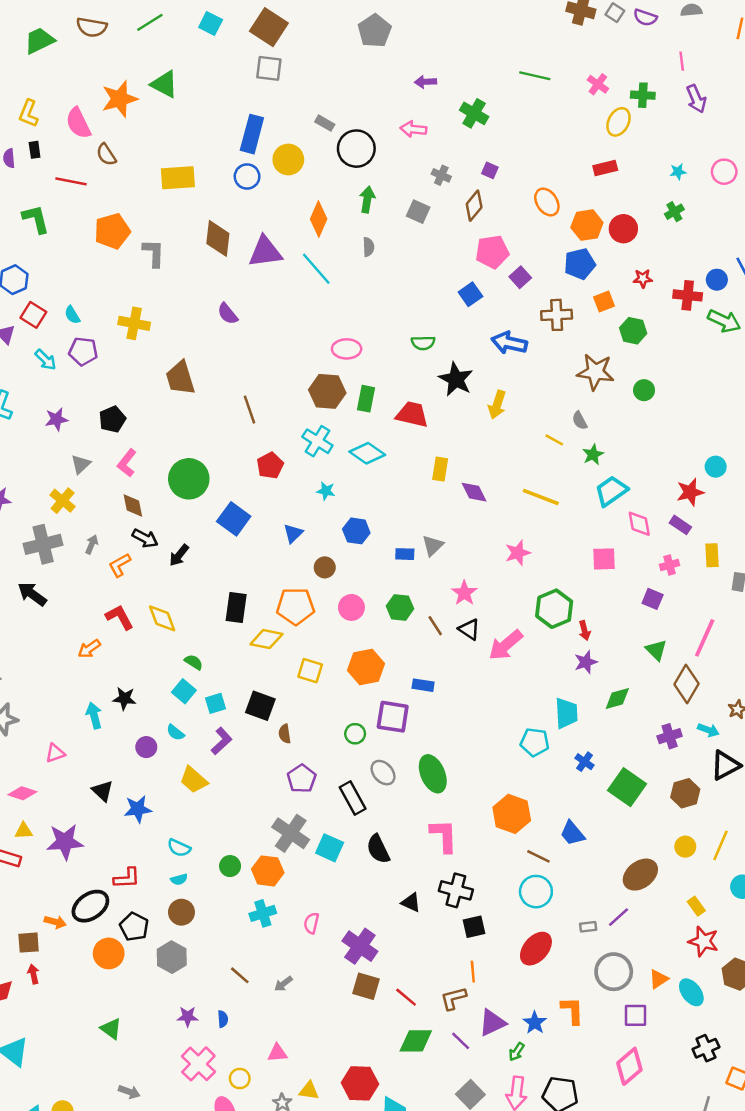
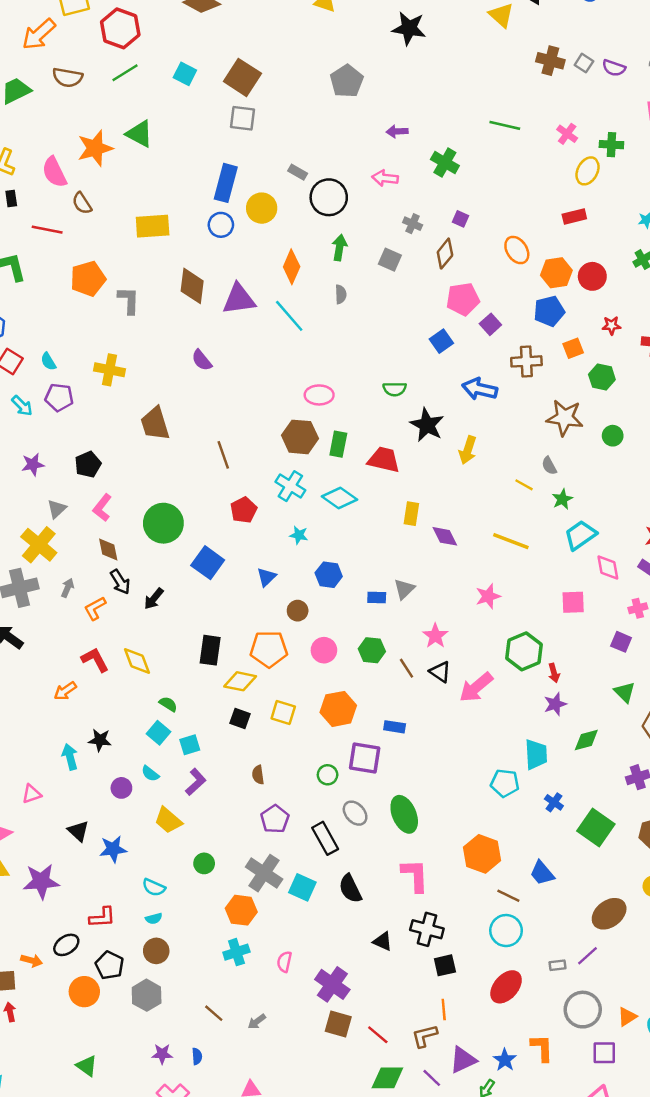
yellow cross: (63, 501) -> (39, 545), size x1.4
black arrow: (145, 538) -> (120, 582), turned 30
black square: (260, 706) -> (240, 718), moved, size x0.7
green circle: (230, 866) -> (204, 863), moved
black ellipse: (90, 906) -> (66, 945), size x0.7

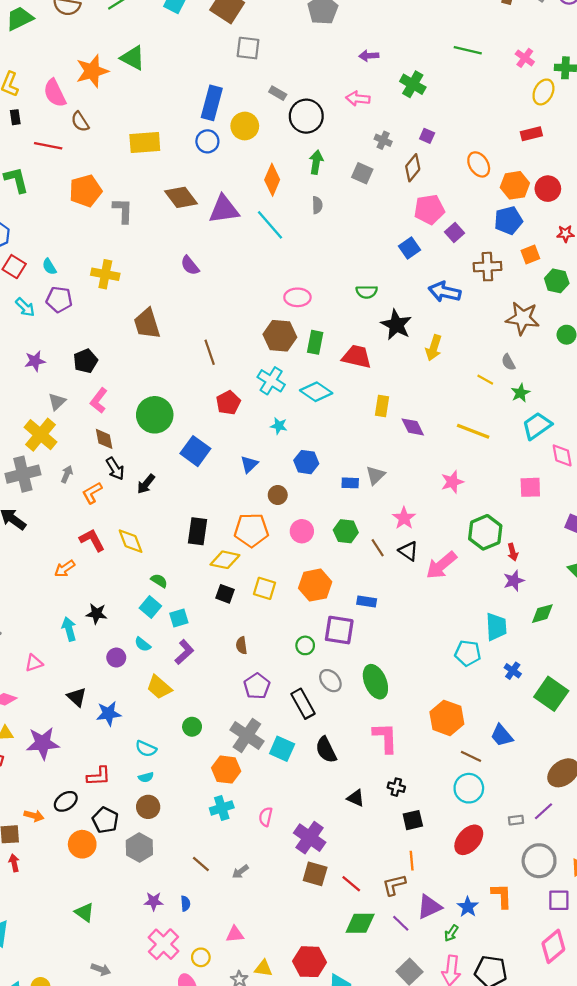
gray square: (242, 118) -> (248, 48), moved
brown diamond: (192, 286) -> (181, 197), turned -44
black cross: (427, 929) -> (396, 787), size x0.6

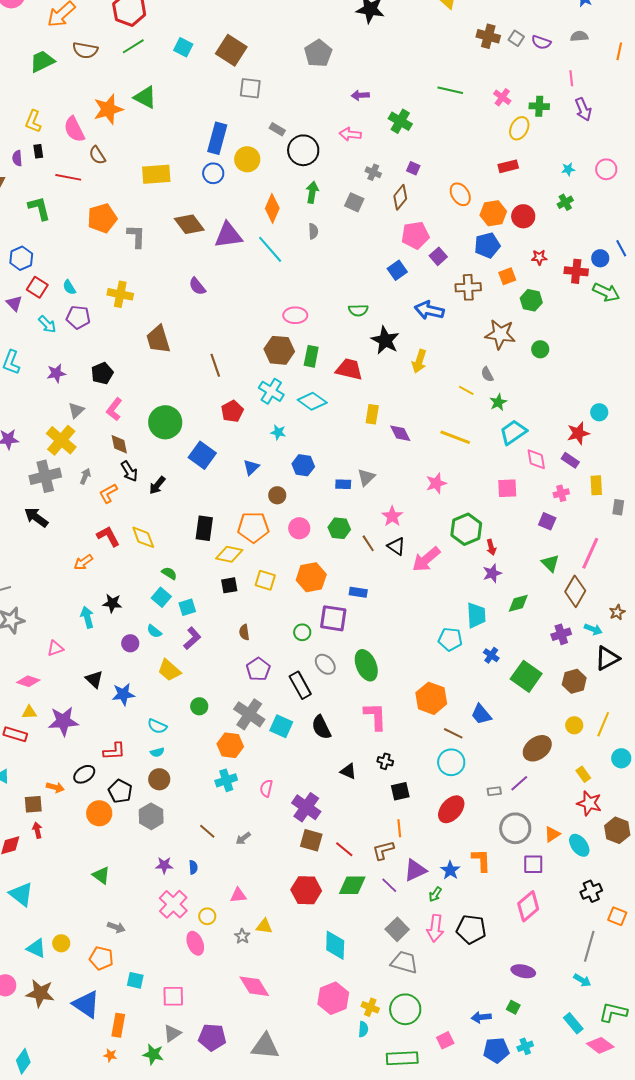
black square: (225, 594) -> (229, 585), turned -30
red hexagon: (310, 962) -> (306, 890), moved

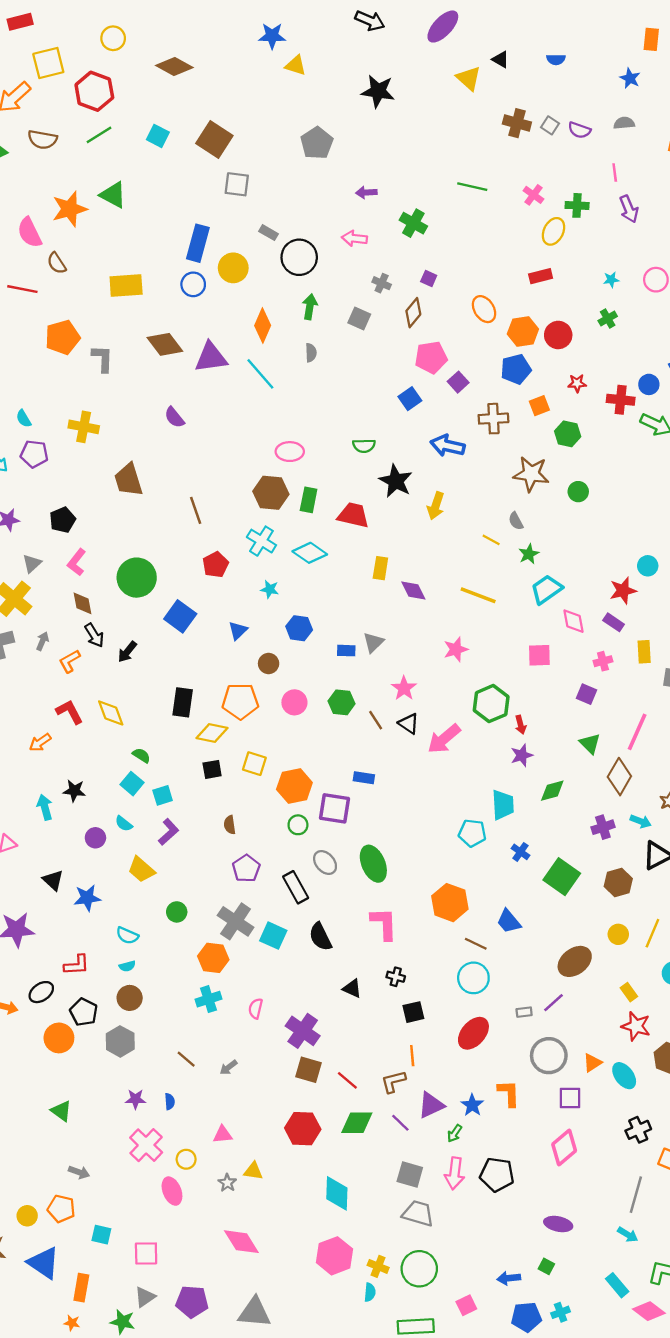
orange hexagon: (311, 577) -> (294, 786), moved
gray square: (397, 929) -> (410, 1175), turned -30
yellow circle: (61, 943) -> (27, 1216), moved

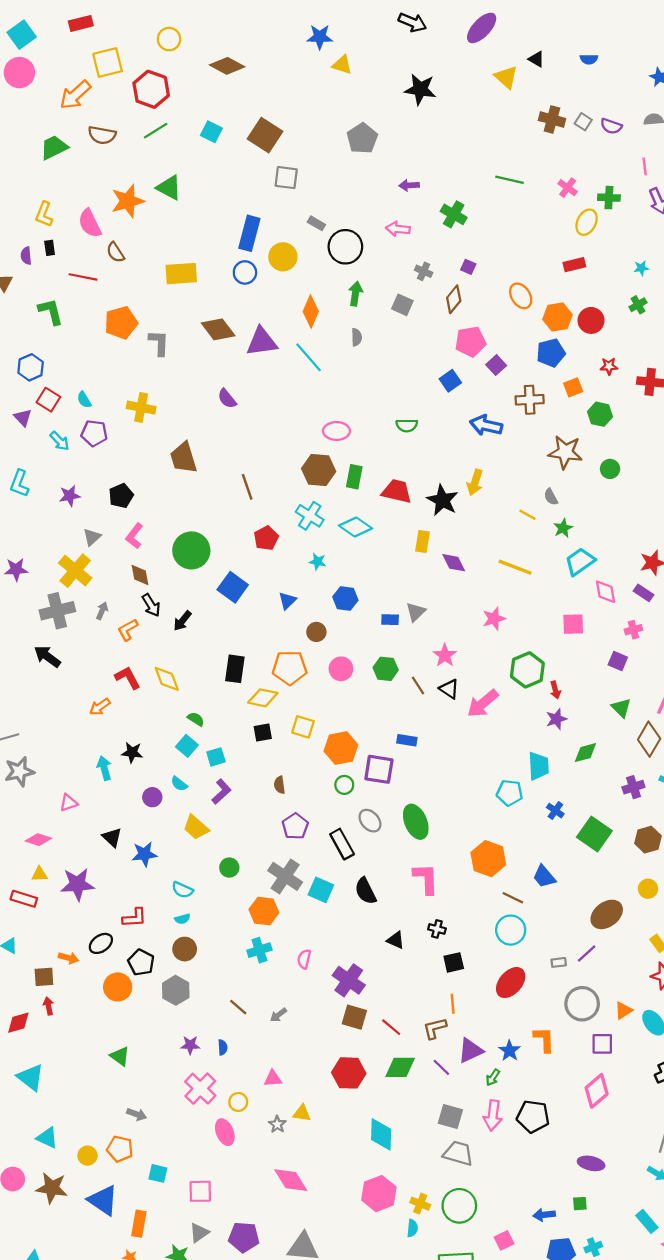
black star: (396, 481) -> (443, 500), moved
green square: (546, 1266) -> (580, 1204), turned -32

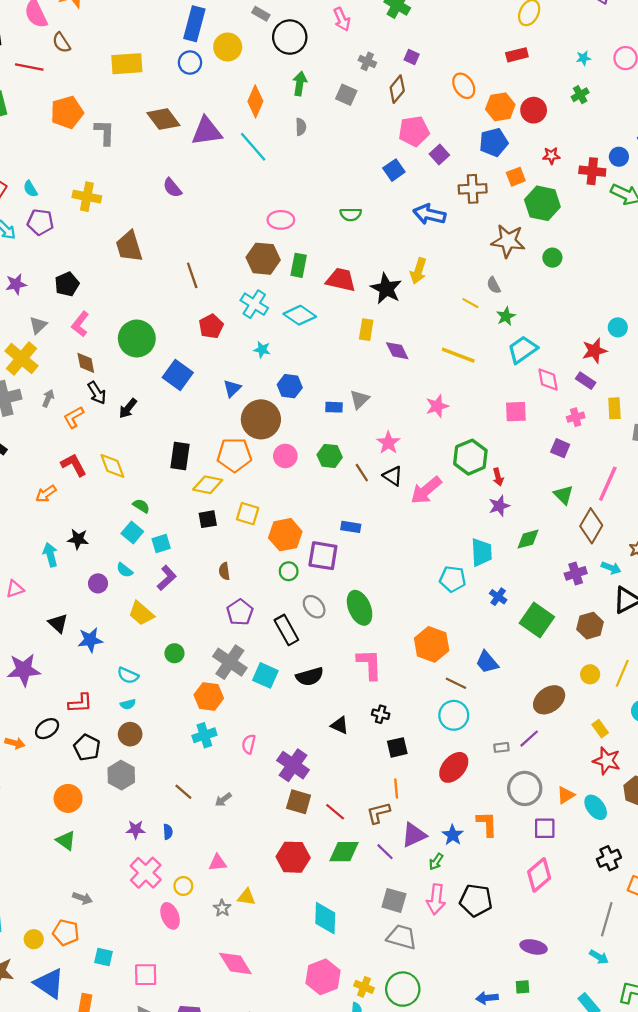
pink arrow: (398, 229) -> (342, 19), turned -120
green hexagon: (600, 414) -> (542, 203), size x1.4
brown circle: (316, 632) -> (261, 419), size x2.0
black semicircle: (366, 891) -> (310, 677), turned -80
orange circle: (118, 987) -> (68, 798), moved

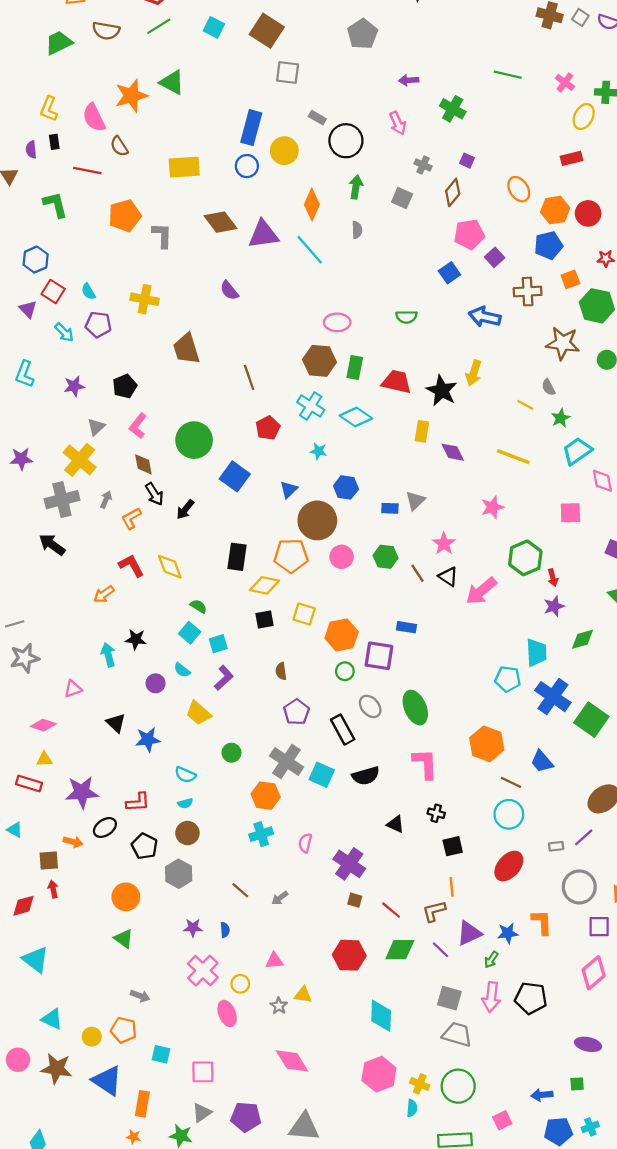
blue cross: (498, 597) -> (553, 697), size x2.0
purple star: (24, 670) -> (82, 792), moved
brown square: (299, 802) -> (355, 900), size x0.6
blue star: (453, 835) -> (508, 933), turned 30

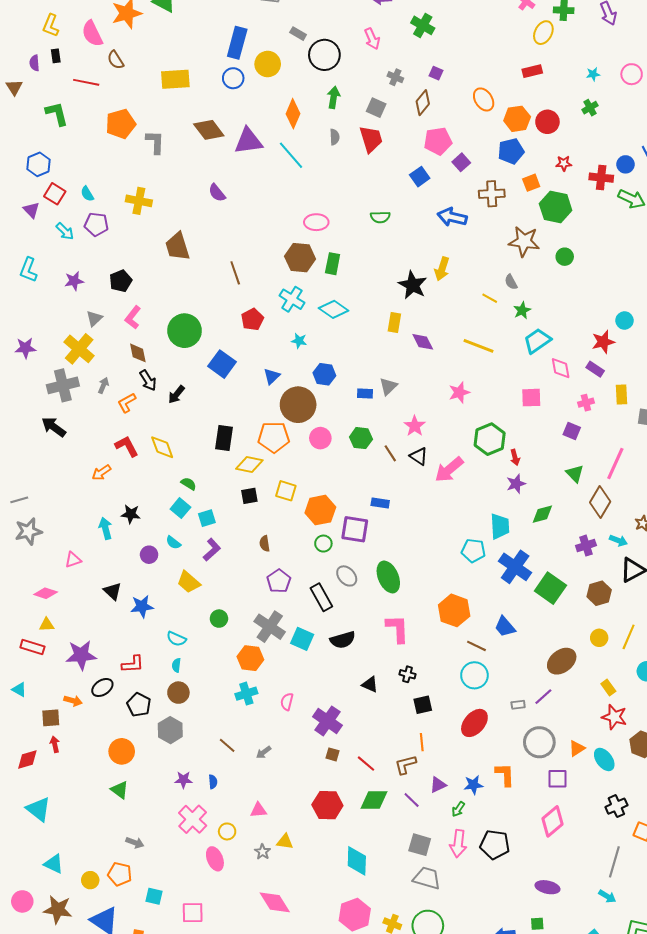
red trapezoid: (397, 382) -> (371, 139), moved, turned 60
cyan semicircle: (185, 803) -> (176, 665), turned 112
purple triangle: (469, 933) -> (438, 785), size x0.7

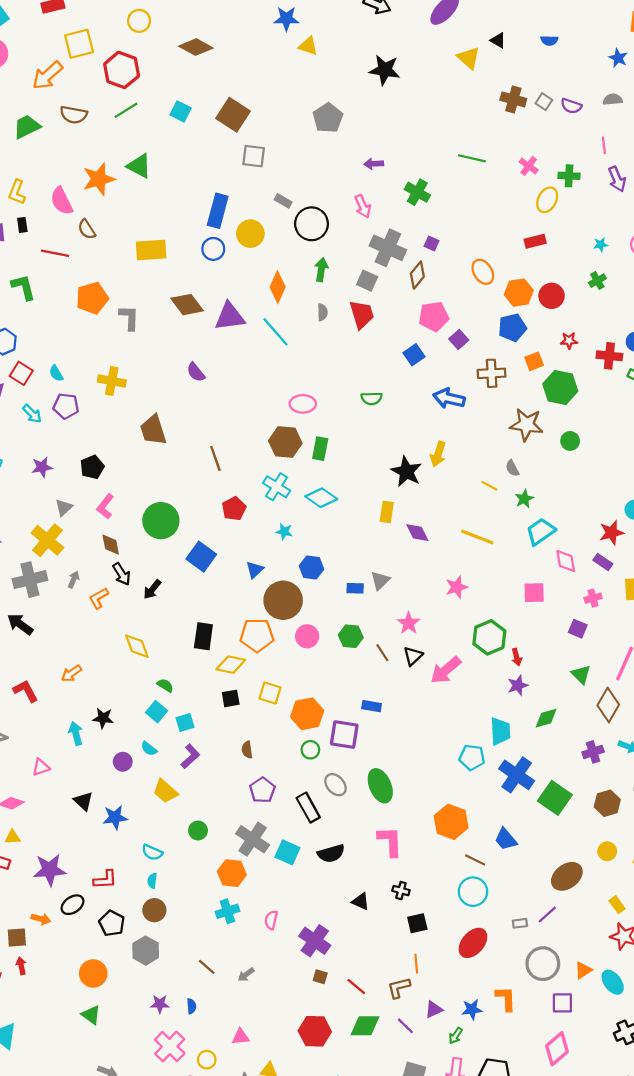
gray cross: (395, 77) -> (388, 248), size x2.0
red L-shape: (127, 446) -> (26, 691), moved
black triangle: (419, 456) -> (413, 656), turned 42

